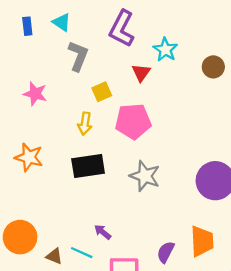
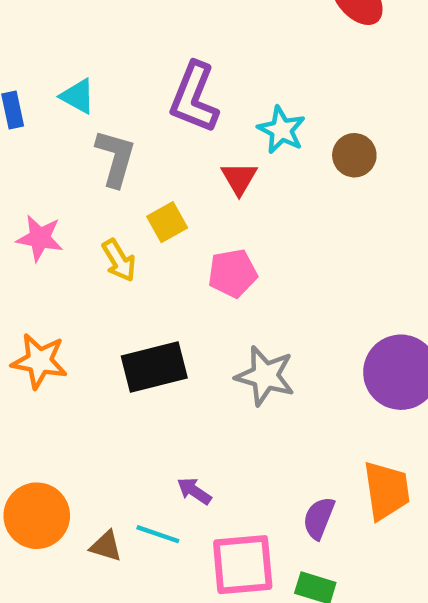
brown circle: (213, 67) -> (354, 155), moved
pink pentagon: (133, 121) -> (233, 273), size x0.7
yellow arrow: (85, 124) -> (119, 260), moved, turned -35

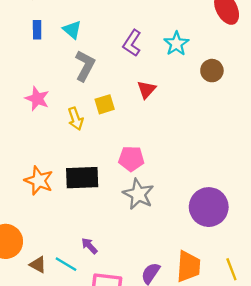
purple L-shape: (194, 98) -> (132, 43), size x0.7
cyan star: (281, 130) -> (176, 44), moved
brown circle: (354, 155) -> (212, 71), moved
pink pentagon: (233, 273) -> (131, 159), moved
orange star: (39, 361) -> (39, 181), moved

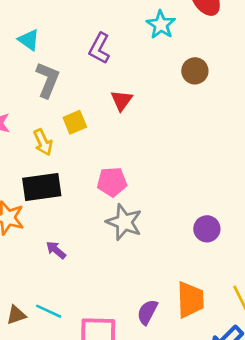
cyan star: (176, 44) -> (161, 25), moved
black rectangle: (82, 178) -> (42, 187), moved
purple circle: (209, 207) -> (207, 229), size x0.6
purple arrow: (89, 246) -> (56, 250), moved
brown triangle: (38, 265) -> (16, 315), turned -42

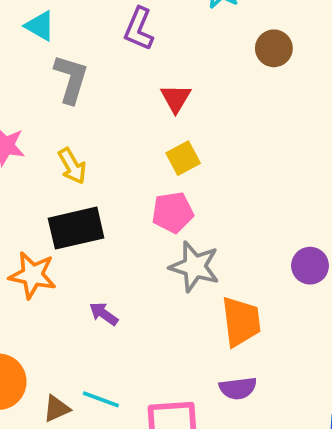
yellow square: (75, 122) -> (183, 158), moved
orange trapezoid: (190, 300) -> (241, 322), moved
purple semicircle: (147, 312) -> (238, 388), turned -120

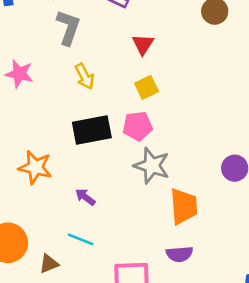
yellow arrow: (72, 166) -> (85, 76), moved
black rectangle: (76, 228) -> (92, 130), moved
cyan line: (101, 399) -> (81, 239), moved

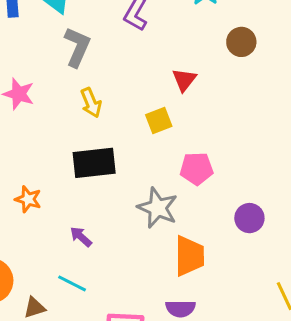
red triangle: (143, 44) -> (184, 80), moved
pink pentagon: (138, 126) -> (197, 169), moved
orange star: (35, 167) -> (28, 199), size x0.7

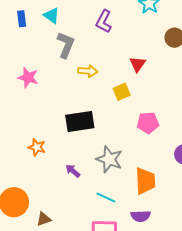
yellow arrow: (91, 103) -> (88, 71), moved, turned -60
gray star: (158, 208) -> (109, 159), moved
cyan line: (72, 283) -> (106, 197), moved

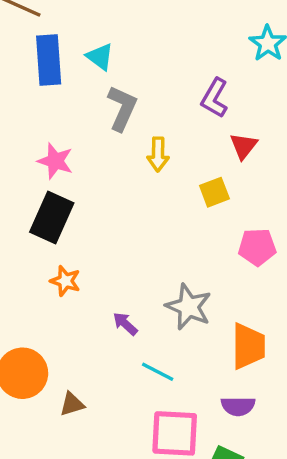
blue rectangle: (22, 19) -> (49, 60), size x1.8
purple L-shape: (104, 21) -> (215, 98), moved
yellow arrow: (88, 71) -> (158, 154), turned 84
black rectangle: (80, 121) -> (52, 218), moved, turned -60
cyan line: (106, 197) -> (158, 372), moved

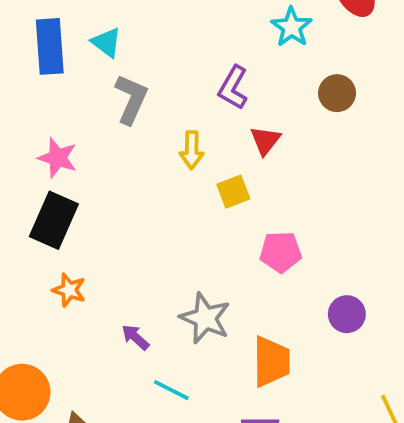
yellow arrow: (158, 154) -> (192, 150), moved

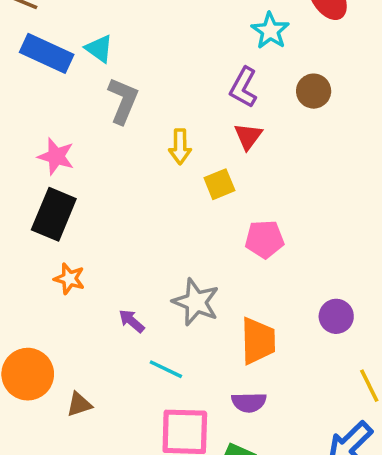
blue rectangle: (50, 46) -> (47, 53), turned -60
purple L-shape: (233, 88) -> (244, 87), moved
purple circle: (347, 314) -> (336, 316), moved

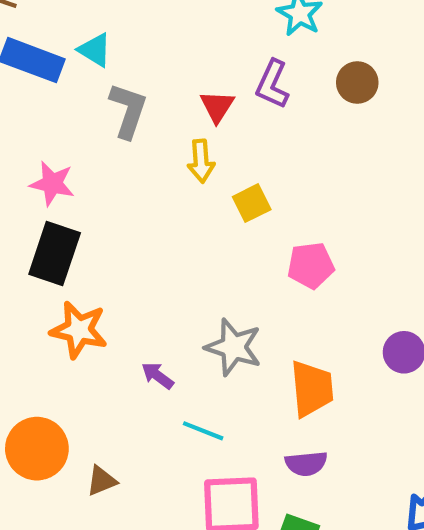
red triangle: (248, 136) -> (217, 106), moved
orange star: (69, 279) -> (79, 330), size x1.5

